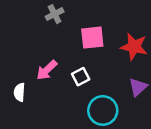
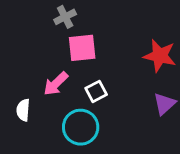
pink square: (92, 38) -> (82, 48), moved
cyan circle: (103, 110) -> (81, 127), moved

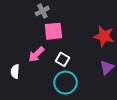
white square: (96, 91) -> (62, 59), turned -32
cyan circle: (81, 127) -> (65, 83), moved

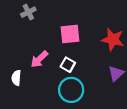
gray cross: (42, 11) -> (28, 12), moved
pink square: (53, 31) -> (70, 34), moved

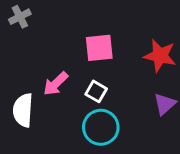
gray cross: (28, 12) -> (20, 17), moved
white semicircle: (16, 78) -> (23, 110), size x1.5

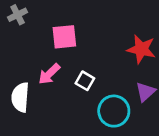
pink square: (99, 48) -> (64, 37), moved
cyan circle: (101, 127) -> (114, 111), moved

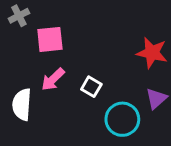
pink square: (64, 37) -> (50, 39), moved

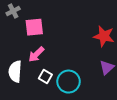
white square: (91, 87) -> (45, 76), moved
cyan circle: (122, 119) -> (69, 82), moved

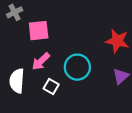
cyan circle: (69, 82) -> (77, 67), moved

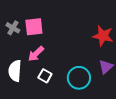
gray cross: (15, 12) -> (13, 28), moved, turned -32
cyan circle: (77, 67) -> (79, 78), moved

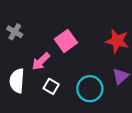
pink square: (34, 27) -> (66, 41), moved, turned -30

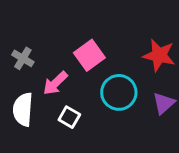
gray cross: (15, 32) -> (23, 58), moved
cyan circle: (90, 89) -> (119, 92), moved

